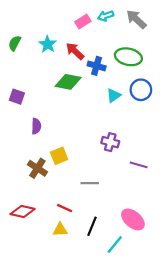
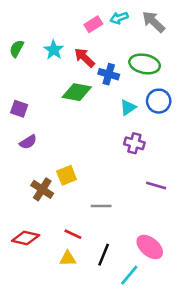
purple semicircle: (36, 126) -> (28, 142), moved, turned 56
purple cross: (110, 142) -> (134, 143), moved

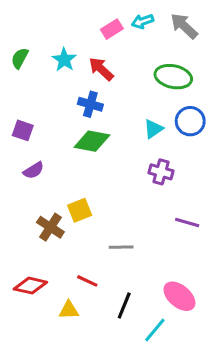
blue cross: (109, 74) -> (90, 104), moved
green diamond: (77, 92) -> (92, 141), moved
yellow triangle: (68, 258) -> (69, 310), moved

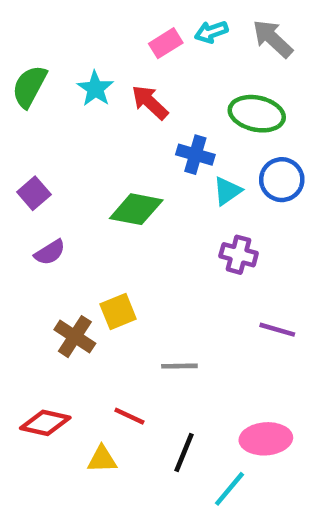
green semicircle: (20, 58) -> (29, 86), size x1.4
blue cross: (90, 104) -> (195, 155), moved
purple square: (23, 130) -> (34, 193), turned 30
pink ellipse: (179, 296) -> (266, 439), turned -44

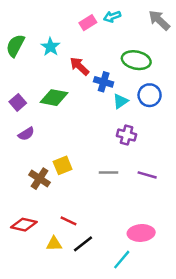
gray arrow: (273, 39) -> (159, 20), moved
red arrow: (150, 102) -> (79, 66), moved
green diamond: (136, 209) -> (54, 98), moved
gray line: (179, 366) -> (108, 173), moved
black line: (184, 452) -> (83, 244), moved, turned 30

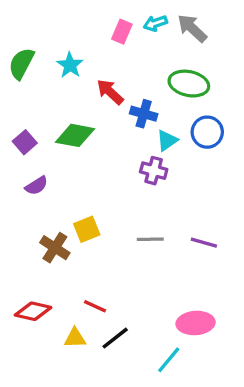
gray arrow: (159, 20) -> (192, 28), moved
pink rectangle: (88, 23) -> (122, 32), turned -35
purple cross: (127, 135) -> (154, 171), moved

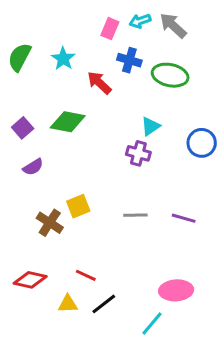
blue cross: (144, 114) -> (129, 60), moved
blue circle: (207, 132) -> (202, 143), moved

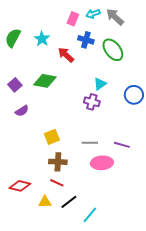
green ellipse: (170, 75) -> (113, 50), turned 40
brown cross: (50, 223) -> (58, 162), moved, turned -30
pink ellipse: (176, 290) -> (102, 163), moved
cyan line: (152, 323) -> (90, 215), moved

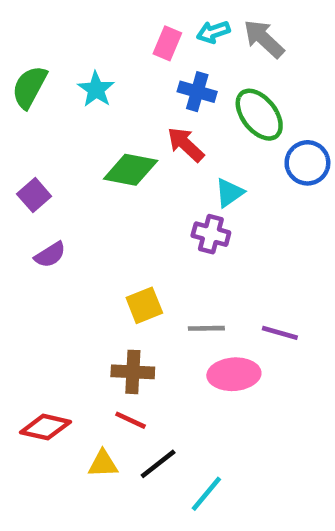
red arrow: (66, 55) -> (186, 144), moved
green diamond: (45, 81) -> (131, 170), moved
blue circle: (134, 95) -> (307, 163), moved
yellow square: (52, 137) -> (144, 305), moved

